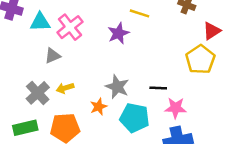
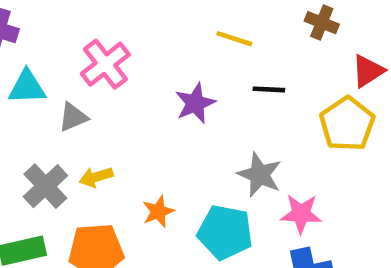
cyan triangle: (40, 22) -> (27, 87), moved
purple star: (118, 33) -> (195, 103), moved
gray star: (117, 87) -> (260, 175), moved
black line: (158, 88) -> (269, 89), moved

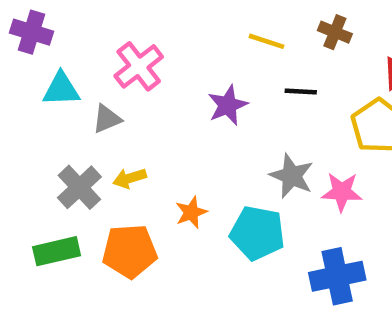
brown cross: (322, 23) -> (335, 32), moved
pink star: (301, 214) -> (342, 192), moved

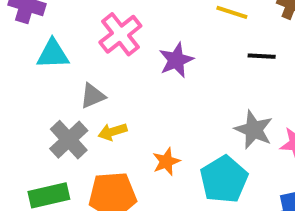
purple star: (228, 105) -> (176, 60), moved
gray triangle: (107, 119) -> (93, 96), moved
cyan pentagon: (257, 233) -> (224, 179), turned 30

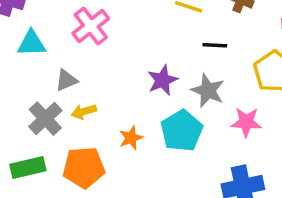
purple star: (176, 60) -> (162, 80), moved
gray star: (254, 130) -> (208, 91), moved
cyan pentagon: (224, 179) -> (182, 131), moved

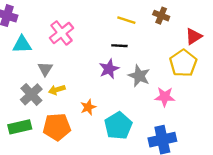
black line: (215, 45) -> (119, 46), moved
gray triangle: (66, 80) -> (45, 69), turned -35
cyan pentagon: (182, 131) -> (118, 126), moved

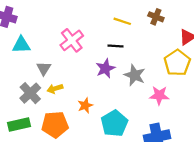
pink cross: (61, 33) -> (72, 40), moved

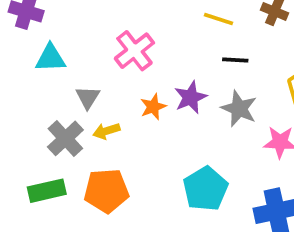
black line: (116, 46) -> (235, 60), moved
orange star: (85, 105) -> (153, 107), moved

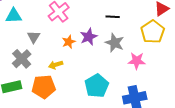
yellow arrow: (106, 131) -> (56, 65), moved

